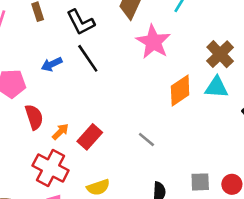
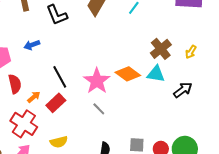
pink star: (153, 42) -> (97, 81), moved
black line: (88, 58) -> (60, 77), moved
orange diamond: (180, 91) -> (128, 74), turned 65

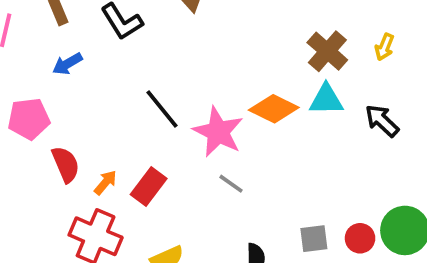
blue arrow: (32, 45) -> (67, 64), moved
black line: (60, 77) -> (162, 109), moved
black arrow: (183, 90) -> (382, 121), turned -90

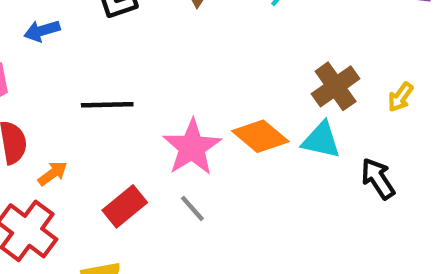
black line: (162, 109) -> (107, 105), moved, turned -66
red rectangle: (149, 186) -> (125, 206), moved

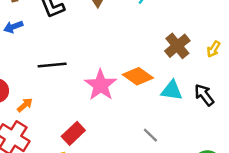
cyan triangle: (321, 140) -> (172, 90), moved
red rectangle: (125, 206) -> (73, 133), moved
gray line: (192, 208) -> (150, 135), moved

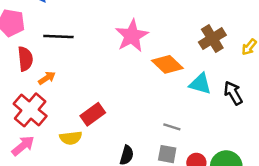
black line: (52, 65) -> (58, 37), moved
pink star: (101, 85) -> (132, 36), moved
gray line: (150, 135) -> (172, 127), turned -35

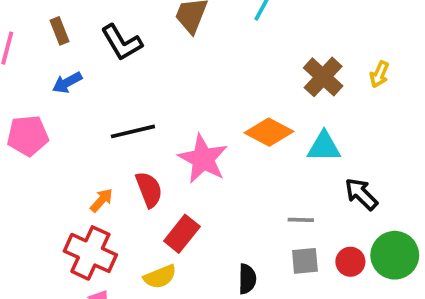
pink star: (132, 36) -> (203, 159), moved
black line: (58, 37) -> (133, 131), moved
red semicircle: (25, 59) -> (149, 190), moved
black arrow: (233, 93) -> (361, 194), moved

